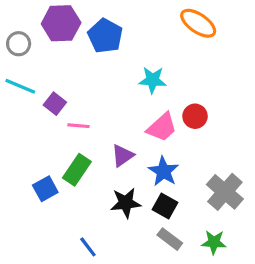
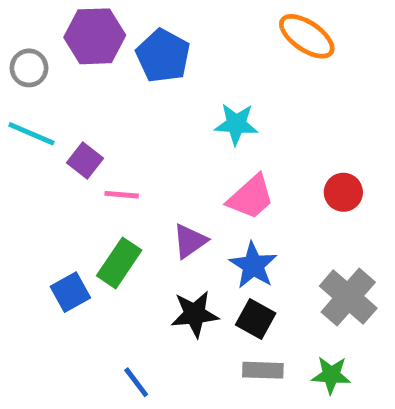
red circle: (195, 116) -> (343, 192), moved
gray rectangle: (170, 239) -> (263, 370), turned -35

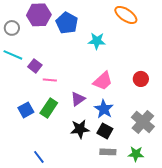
cyan star: (236, 124) -> (97, 41), moved
blue square: (70, 292) -> (26, 110), moved
blue line: (136, 382) -> (39, 157), moved

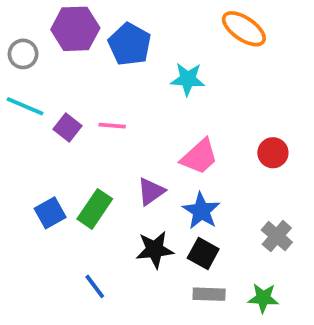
pink line: (50, 80) -> (112, 126), moved
gray cross: (143, 122) -> (277, 236), size x0.7
blue line: (39, 157) -> (95, 286), moved

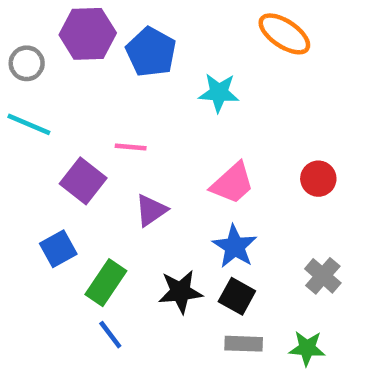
purple square: (68, 128) -> (83, 181), moved, size x1.4
purple triangle: (151, 192) -> (151, 210), moved
green rectangle: (95, 209) -> (106, 283), moved

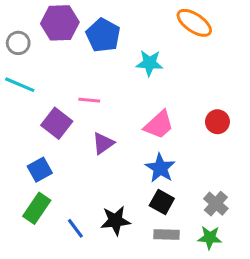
gray cross: (323, 276) -> (216, 204), moved
green rectangle: (106, 283) -> (37, 208), moved
black star: (180, 292) -> (116, 221), moved

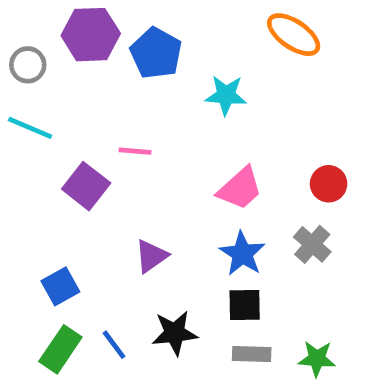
purple triangle: (103, 143) -> (151, 256), moved
blue square: (40, 170) -> (60, 286), moved
black square: (162, 202) -> (245, 305), turned -30
gray cross: (216, 204) -> (312, 244), moved
green rectangle: (37, 208) -> (60, 349), moved

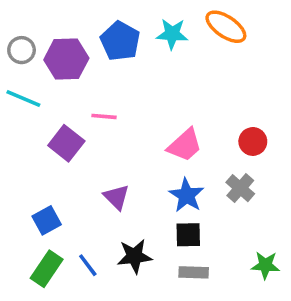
purple hexagon: (91, 35) -> (66, 59), moved
cyan star: (226, 95) -> (172, 34), moved
purple triangle: (151, 256) -> (117, 197), turned -40
green star: (317, 359) -> (265, 265), moved

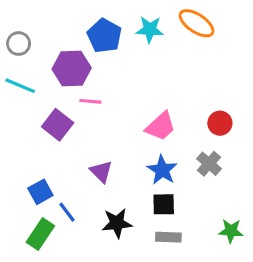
purple hexagon: (66, 59) -> (72, 69), moved
blue line: (88, 265) -> (67, 212), moved

